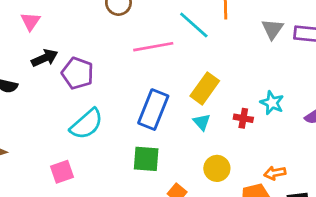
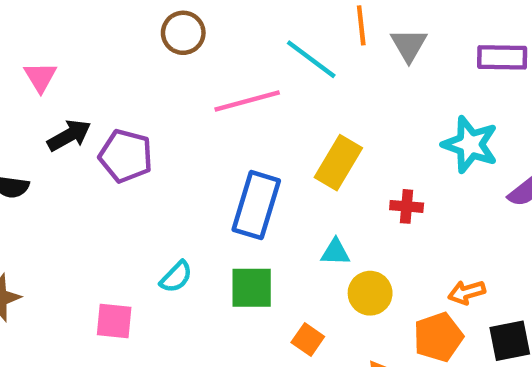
gray triangle: (272, 29) -> (409, 45), moved
cyan star: (272, 103) -> (470, 144), moved, size x1.4
cyan triangle: (202, 122) -> (335, 252), moved, turned -42
cyan semicircle: (87, 124) -> (176, 277), moved, size x0.6
pink square: (62, 172) -> (114, 321), turned 30

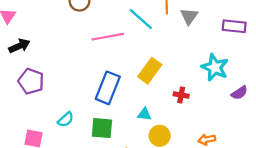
purple pentagon: (126, 156) -> (31, 81), moved

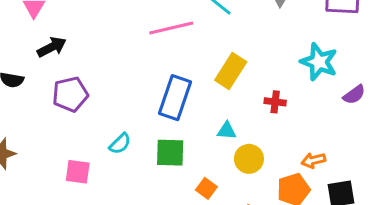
purple pentagon: (31, 81) -> (70, 94), turned -30

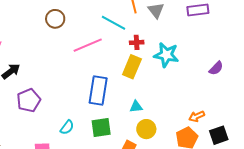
cyan star: (319, 62) -> (166, 55), moved
red cross: (275, 102) -> (137, 42), moved
yellow circle: (249, 159) -> (146, 129), moved

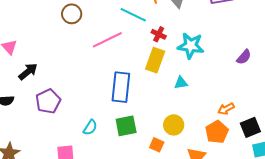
red cross: (137, 42) -> (159, 34), turned 32
cyan triangle: (136, 107) -> (181, 83), moved

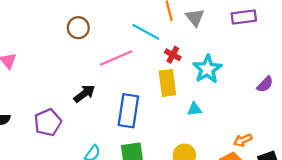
cyan star: (191, 46) -> (207, 69), turned 30
yellow rectangle: (155, 60) -> (167, 83), turned -30
black arrow: (28, 72) -> (84, 94), moved

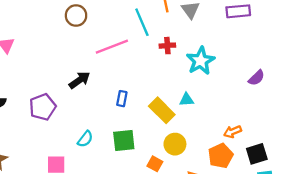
cyan line: (146, 32) -> (142, 22), turned 36
red cross: (173, 55) -> (167, 46), turned -35
yellow rectangle: (167, 83) -> (162, 110), moved, turned -40
blue rectangle: (128, 111) -> (122, 99), size x0.5

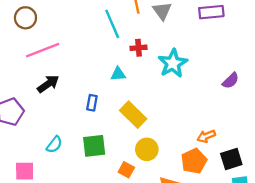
brown circle: (76, 16) -> (25, 18), moved
pink line: (112, 47) -> (43, 50), moved
cyan triangle: (187, 100) -> (118, 74), moved

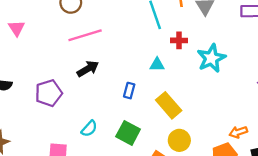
green square: (94, 146) -> (128, 133), turned 30

